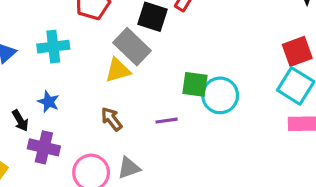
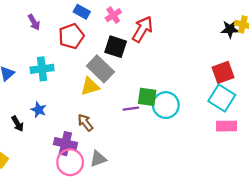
purple line: (167, 121) -> (131, 109), moved
purple cross: (44, 147) -> (65, 144), moved

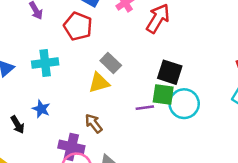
red pentagon: (71, 36) -> (78, 26), turned -30
black square: (116, 47) -> (170, 72), moved
gray rectangle: (100, 69) -> (111, 63), size x0.7

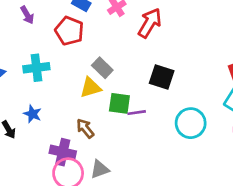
green square: (163, 94) -> (119, 103), moved
cyan circle: (184, 104) -> (191, 123), moved

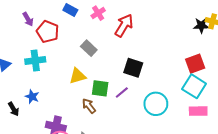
red pentagon: (69, 31) -> (48, 32), moved
gray rectangle: (102, 68) -> (89, 48), moved
purple line: (137, 113) -> (122, 92), moved, turned -32
brown arrow: (85, 128) -> (89, 106), moved

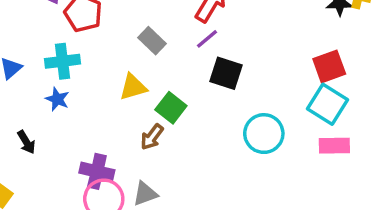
green square: (100, 88) -> (171, 108), turned 30
purple line: (122, 92) -> (207, 39), moved
blue star: (32, 97) -> (57, 99), moved
brown arrow: (89, 106) -> (152, 137), turned -105

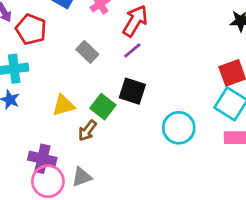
black square: (226, 73) -> (132, 91), moved
yellow triangle: (133, 87) -> (63, 105), moved

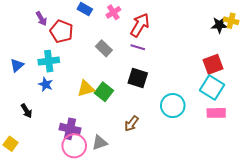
purple line: (132, 50) -> (138, 47), turned 56
green square: (103, 107) -> (104, 92), moved
brown arrow: (87, 131) -> (131, 124), moved

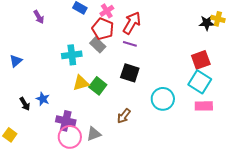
red pentagon: (61, 31) -> (103, 29), moved
cyan cross: (49, 61) -> (72, 55), moved
blue star: (46, 84) -> (43, 99), moved

